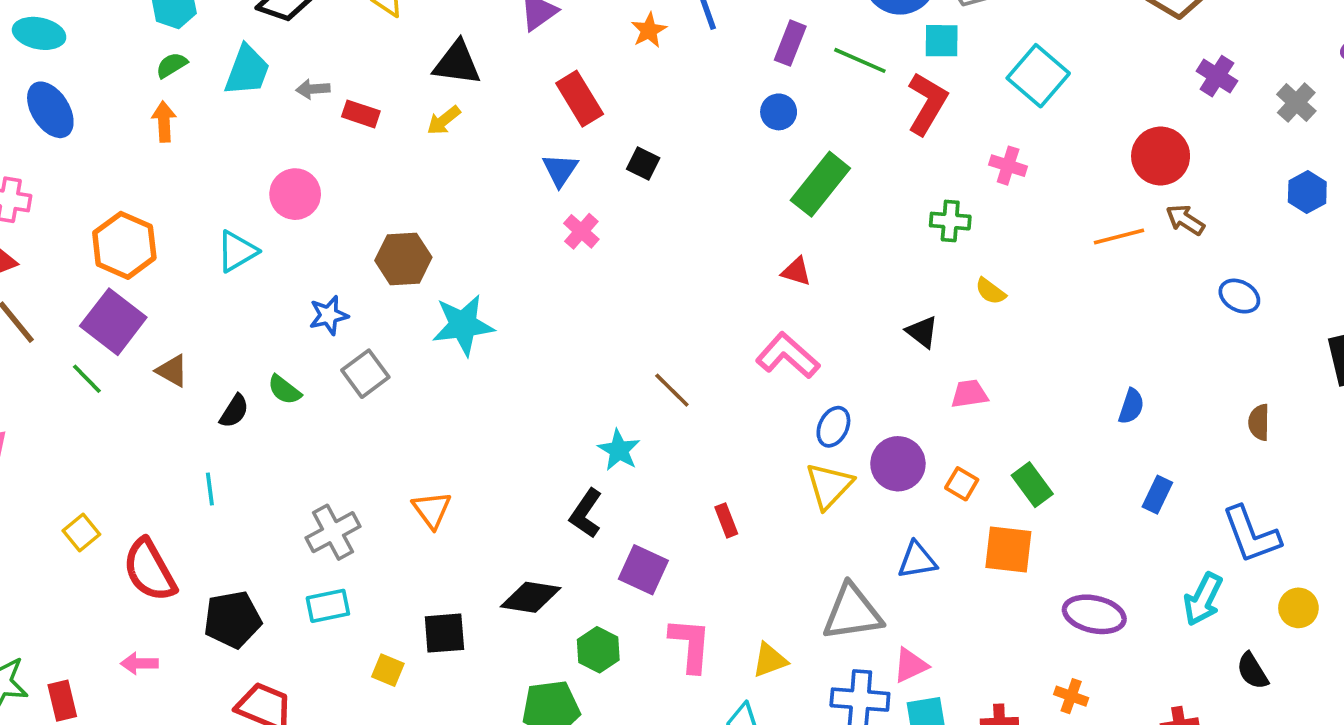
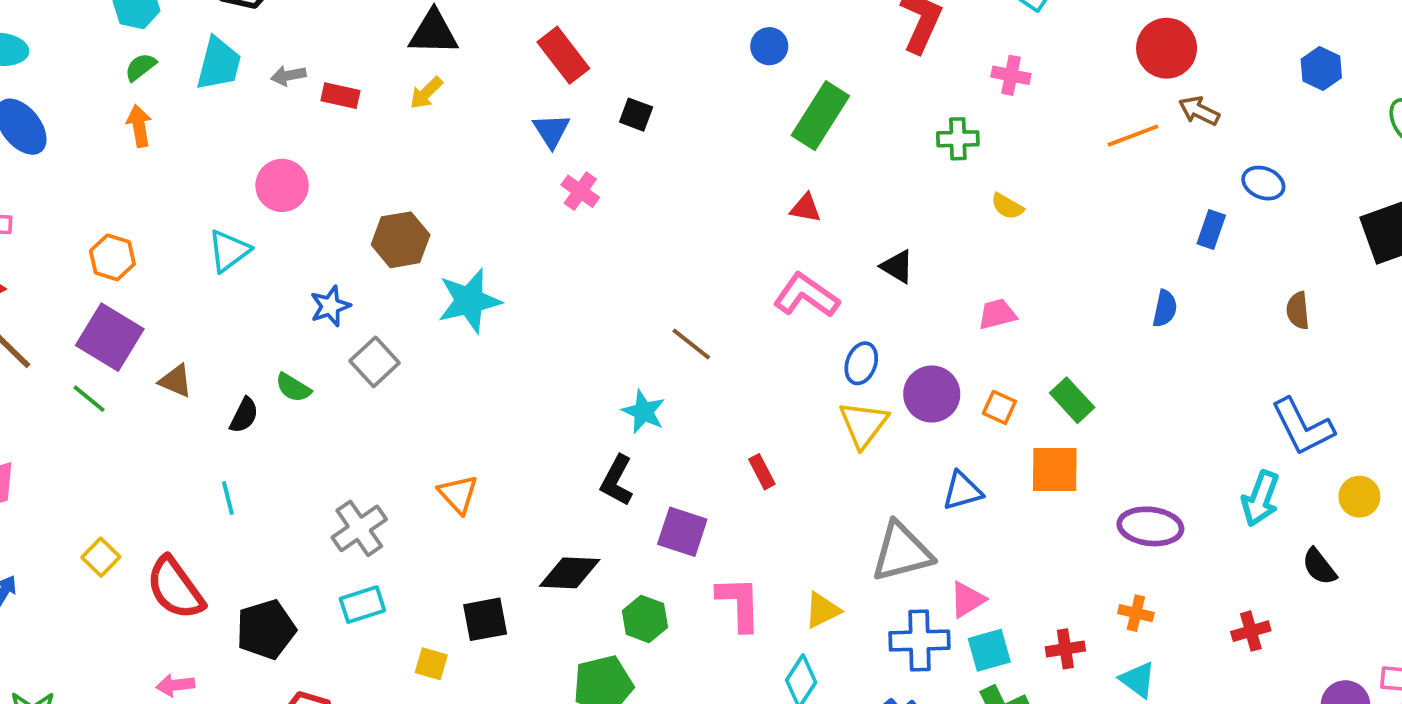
orange hexagon: (124, 245) -> (112, 257), size x0.7
black triangle: (922, 332) -> (897, 267), moved
blue rectangle: (1157, 495) -> (1211, 229), moved

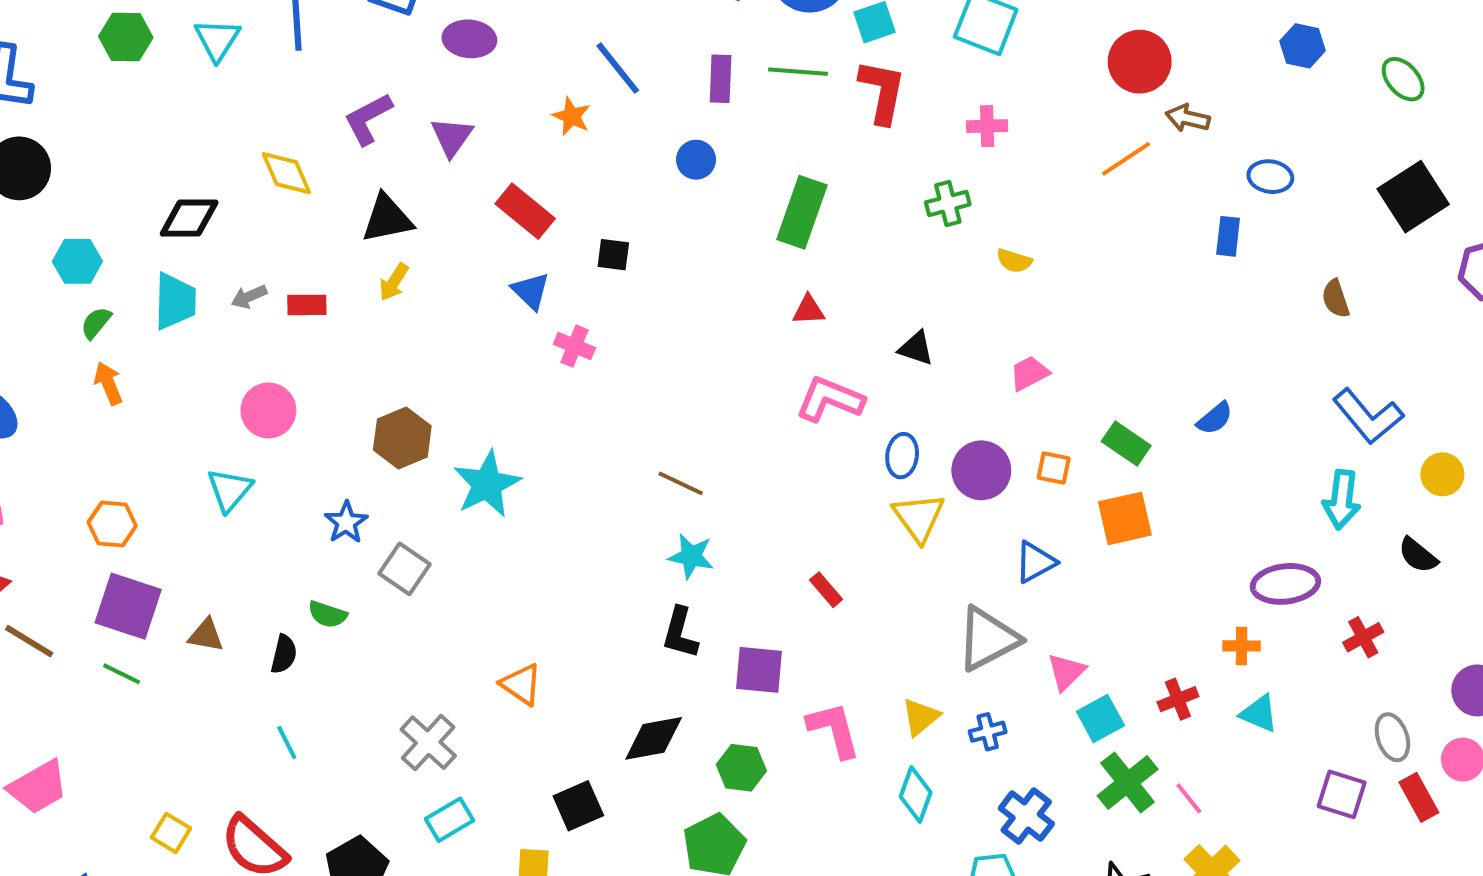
blue circle: (769, 46) -> (696, 160), moved
blue semicircle: (1165, 309) -> (1215, 418), moved, turned 51
brown line: (691, 344) -> (681, 483), moved
purple ellipse: (1150, 526) -> (1285, 584), moved
blue cross: (919, 641) -> (988, 732), moved, size x0.6

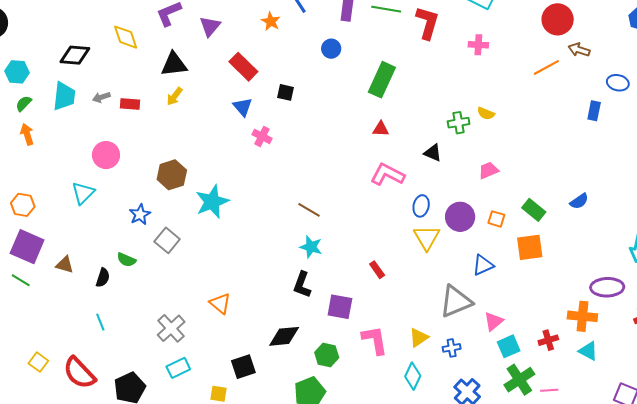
green cross: (948, 203) -> (459, 123), moved
orange cross: (1242, 646) -> (582, 316), size x1.6
pink line: (1189, 798) -> (549, 390), turned -60

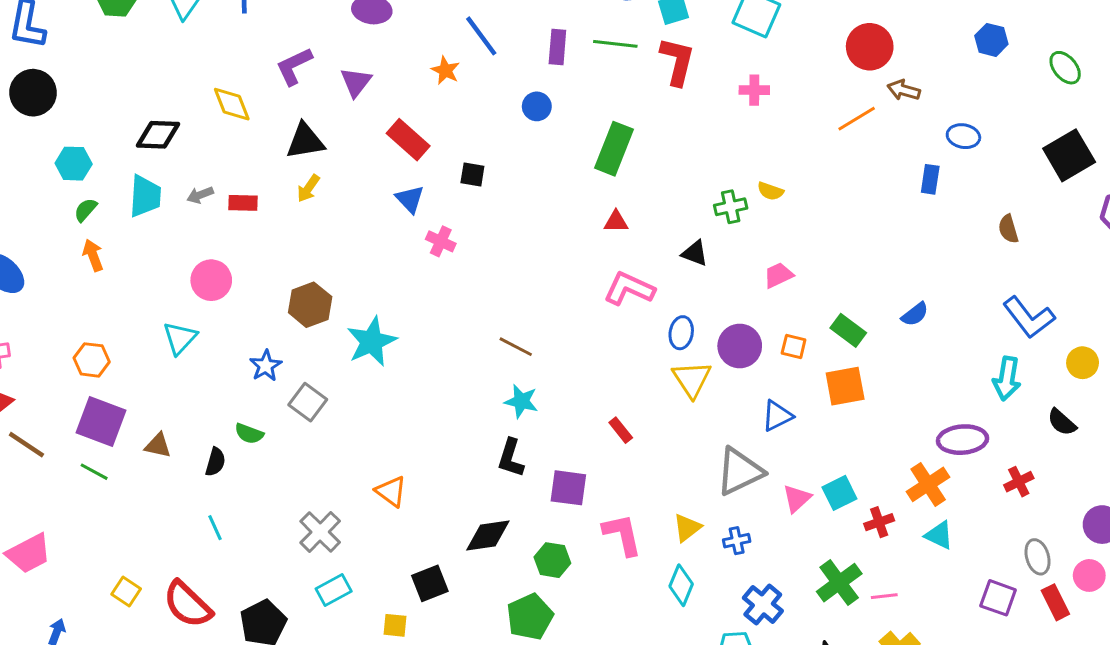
orange cross: (582, 316) -> (928, 484), turned -36
cyan square: (509, 346) -> (839, 493), moved

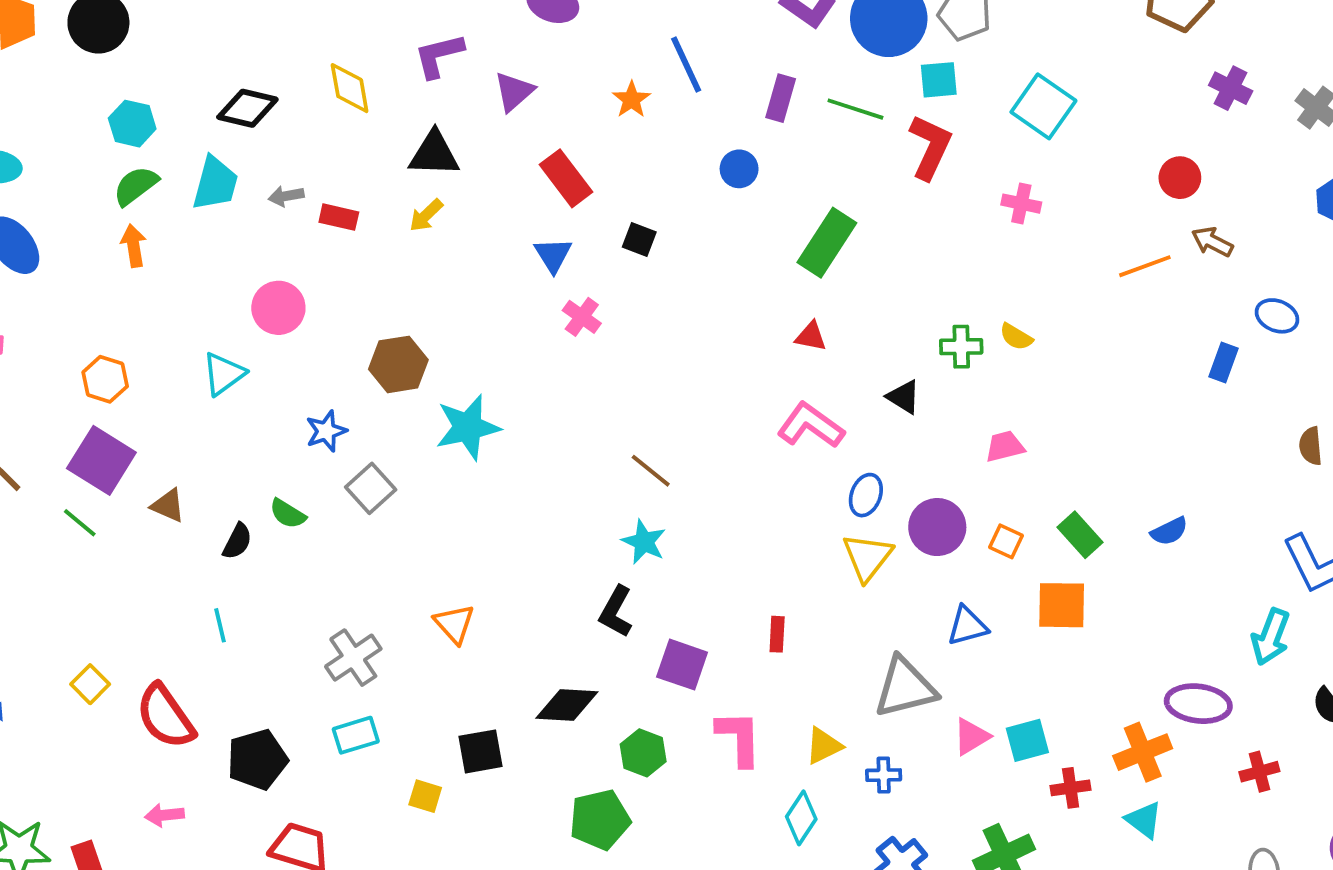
red circle: (870, 47) -> (1180, 178), size x0.7
green semicircle: (86, 210) -> (136, 186), size x1.4
red rectangle: (621, 430) -> (777, 634), moved, turned 30

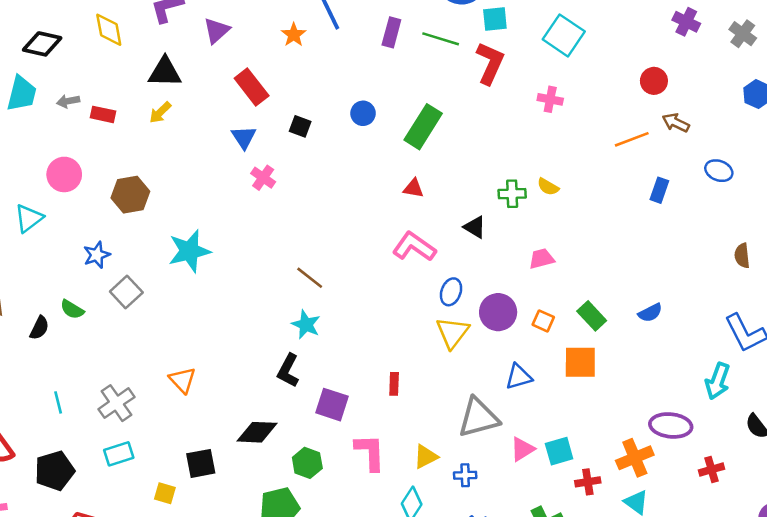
blue circle: (739, 169) -> (363, 113), moved
blue rectangle: (1223, 363) -> (659, 190), moved
brown hexagon: (398, 364) -> (130, 195), moved
cyan line: (220, 625) -> (58, 402), moved

